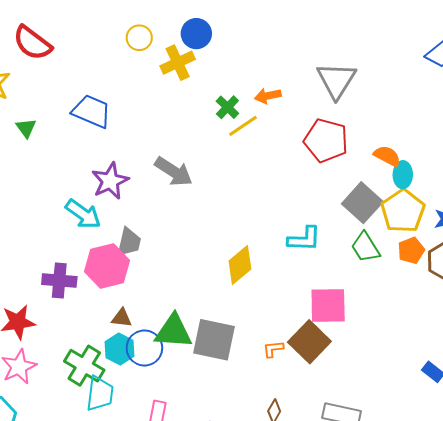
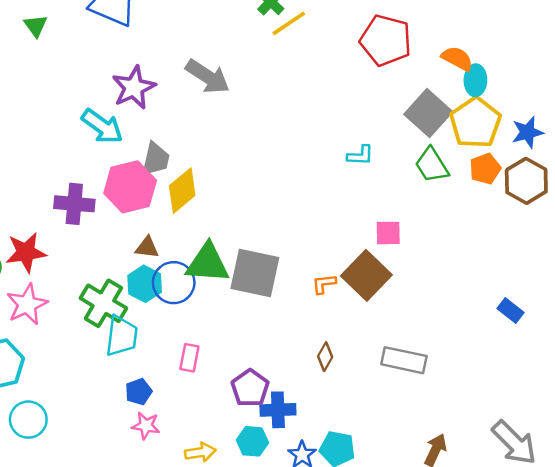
cyan L-shape: (304, 239) -> (360, 155), size x0.7
yellow diamond: (240, 265) -> (182, 191), moved
pink square: (328, 305) -> (388, 233), size x0.6

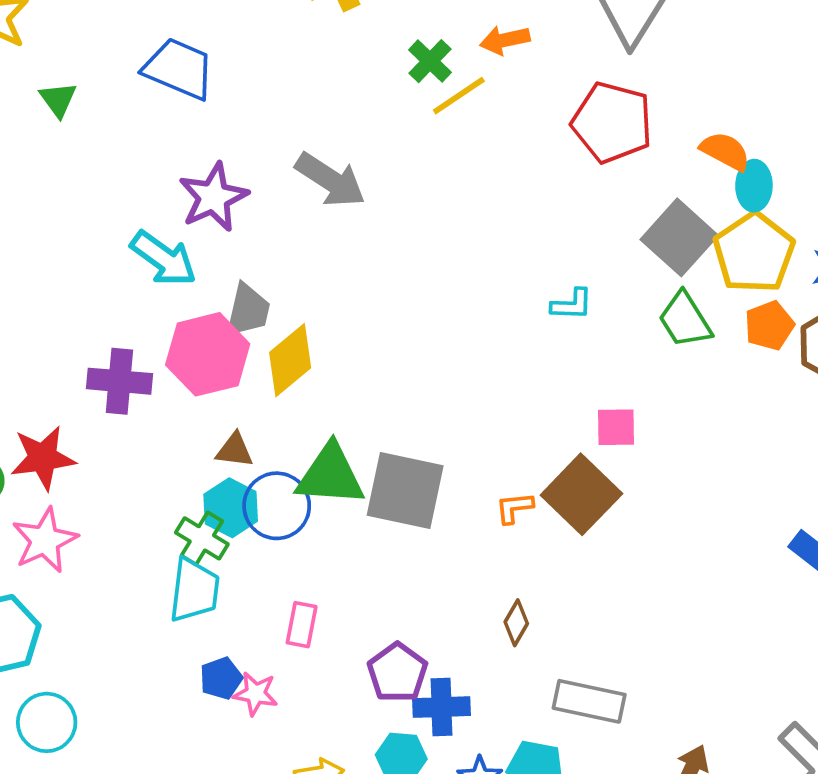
green cross: (103, 303) -> (202, 538), moved, size x0.7
gray rectangle: (404, 360) -> (589, 701), moved
pink star: (146, 426) -> (256, 694), moved

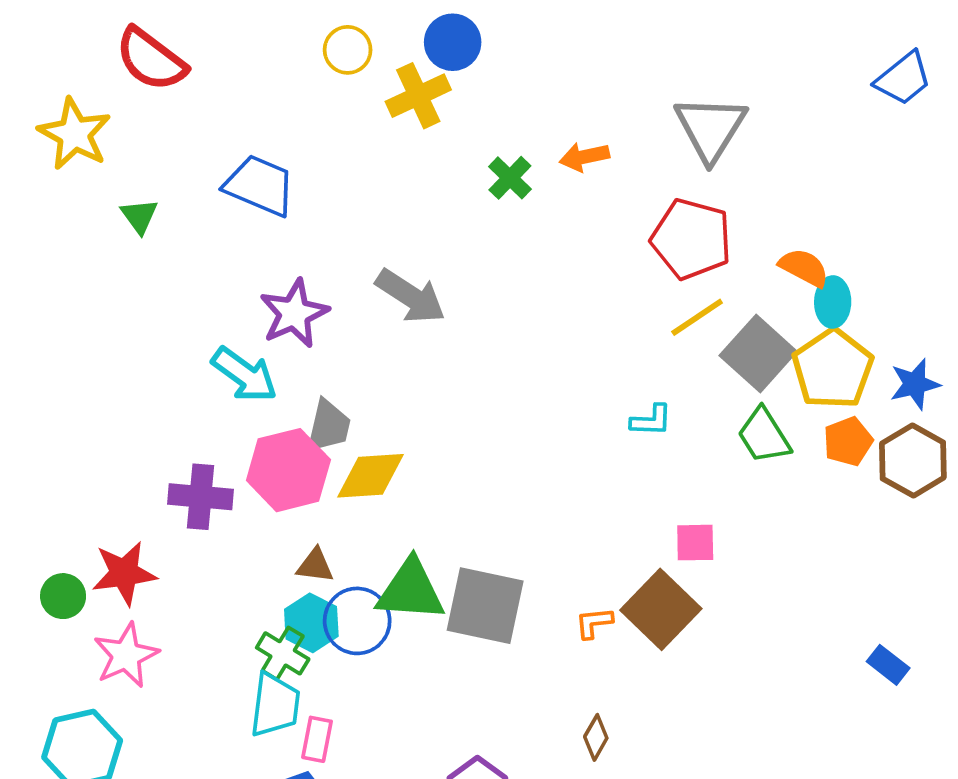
yellow line: (459, 96) -> (697, 317), moved
yellow diamond: (290, 360) -> (371, 476), turned 36
pink rectangle: (302, 625) -> (317, 739), moved

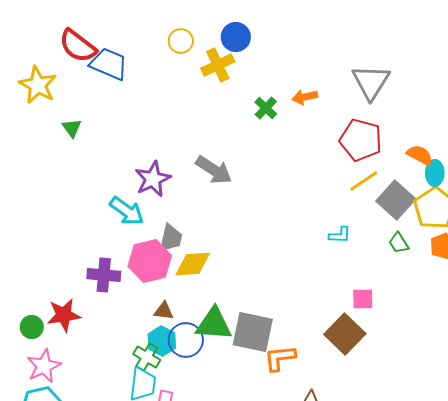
blue trapezoid: (260, 185) -> (109, 64), moved
green trapezoid: (764, 436) -> (399, 243), size x0.7
orange L-shape: (594, 623) -> (280, 358), moved, size x1.6
pink star: (126, 655) -> (44, 366), moved

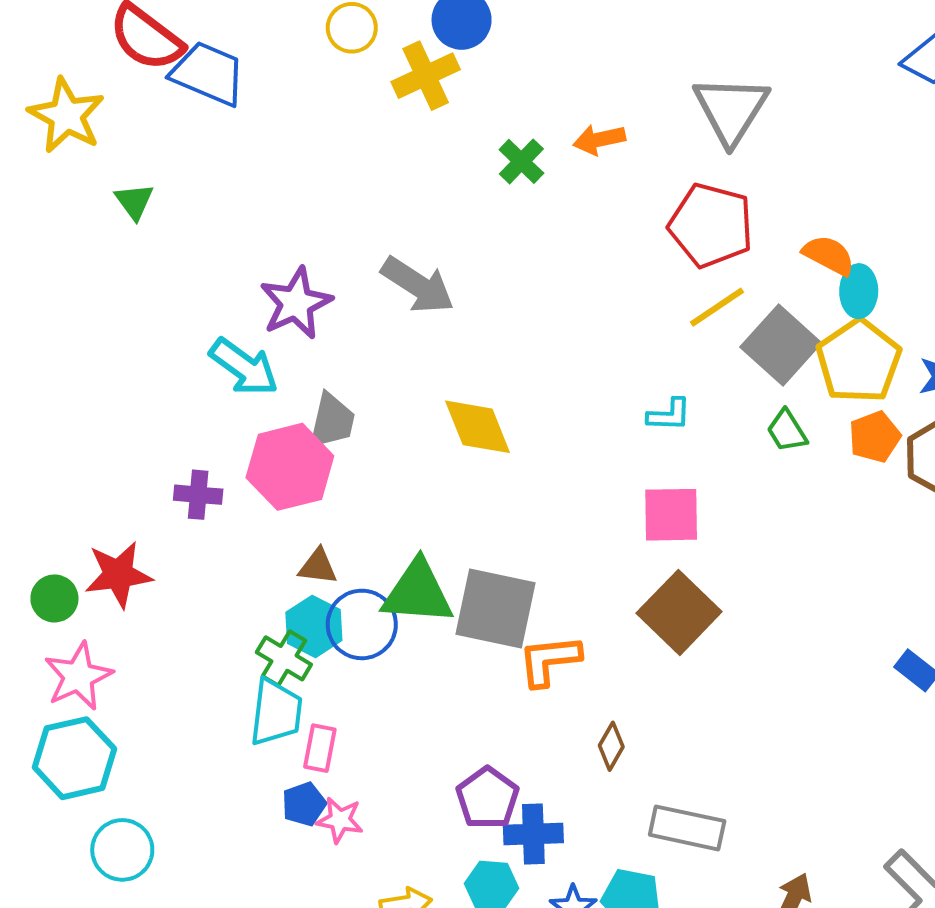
yellow diamond: (193, 264) -> (478, 427), moved, turned 72
purple cross: (104, 275) -> (198, 495), size x0.7
pink square: (363, 299) -> (671, 515), moved, size x1.4

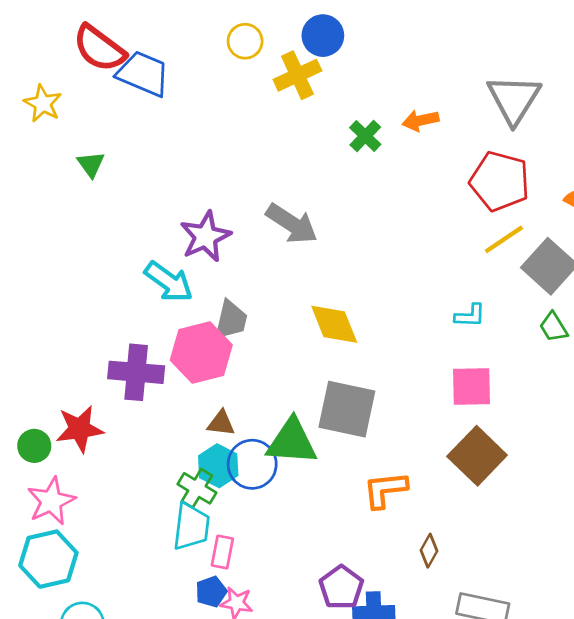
yellow star: (66, 116) -> (43, 103), size x0.7
purple cross: (198, 495) -> (136, 372), size x1.6
gray square: (495, 608) -> (347, 409), moved

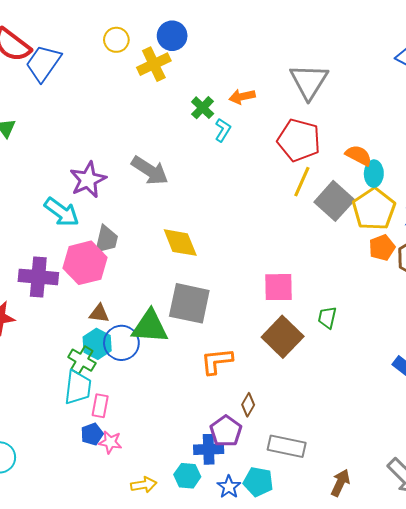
blue trapezoid: (143, 74) -> (43, 63), turned -78
yellow line: (504, 239) -> (302, 182), turned -32
cyan L-shape: (470, 316) -> (223, 130), moved, turned -60
green trapezoid: (554, 327) -> (327, 318), moved, turned 45
purple pentagon: (341, 587) -> (226, 431), moved

